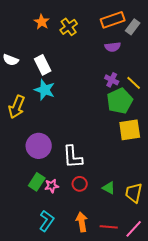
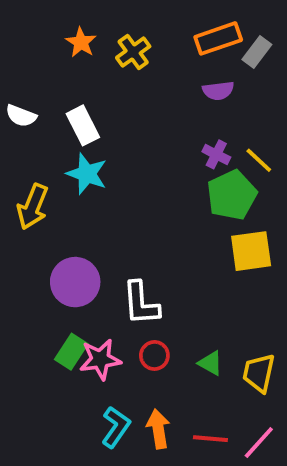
pink star: (52, 186) -> (100, 359), size x1.5
cyan L-shape: (47, 221) -> (116, 427), moved

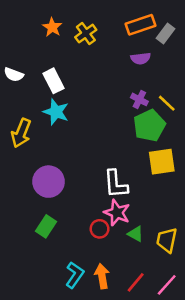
white L-shape: (141, 303) -> (116, 184), moved
pink star: (100, 359) -> (117, 213), moved, turned 30
red line: (210, 439) -> (136, 282), turned -55

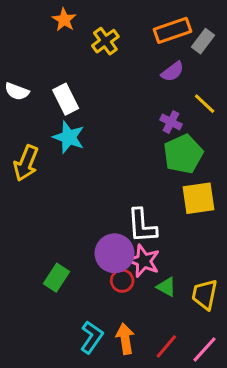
orange star: (52, 27) -> (64, 20), moved
purple semicircle: (141, 58) -> (172, 72), turned -30
yellow line: (167, 103) -> (205, 104), moved
purple circle: (49, 182) -> (114, 253), moved

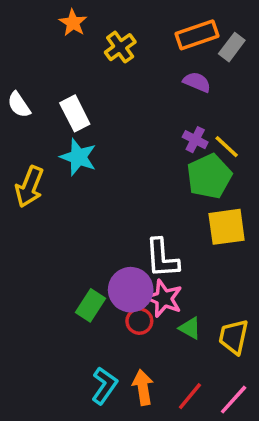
purple semicircle: (172, 72) -> (197, 82), turned -120
white semicircle: (17, 91) -> (19, 105), turned 35
yellow line: (205, 104) -> (227, 147), moved
green rectangle: (56, 278) -> (90, 305), moved

